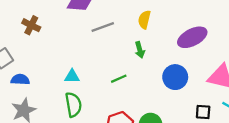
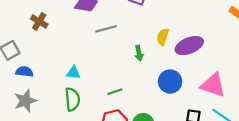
yellow semicircle: (144, 20) -> (163, 37), moved
green line: (119, 79) -> (115, 92), moved

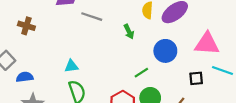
gray line: (106, 29) -> (92, 17), turned 48
green line: (115, 92) -> (141, 73), moved

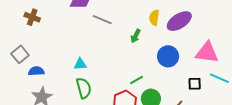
brown cross: (26, 26) -> (32, 17), moved
green arrow: (129, 32) -> (136, 36), turned 48
green line: (141, 73) -> (137, 80), moved

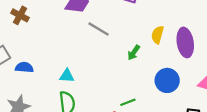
purple ellipse: (179, 21) -> (185, 42), turned -75
blue semicircle: (36, 71) -> (24, 67), moved

